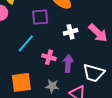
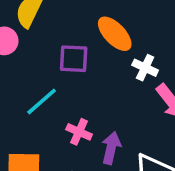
white cross: (71, 32) -> (145, 68), moved, turned 32

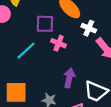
pink cross: (79, 132) -> (59, 43), moved

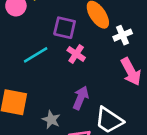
white cross: (89, 28) -> (123, 35), moved, turned 32

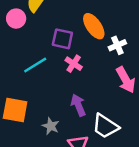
purple arrow: (81, 98) -> (78, 105), turned -45

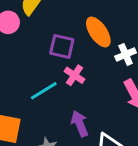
cyan line: (35, 65) -> (44, 91), moved

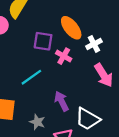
pink cross: (75, 75) -> (64, 56), moved

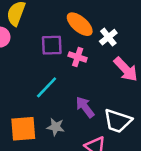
gray star: (37, 122) -> (56, 127), moved

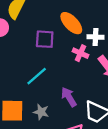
white cross: (108, 37) -> (95, 37), turned 35
pink cross: (78, 57) -> (80, 53), moved

